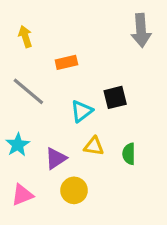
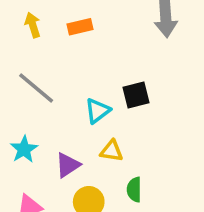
orange rectangle: (66, 62) -> (80, 27), moved
green semicircle: (129, 154) -> (134, 190), moved

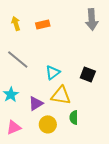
black square: (136, 95) -> (88, 74), moved, turned 35
yellow triangle: (111, 151) -> (61, 95), size x1.5

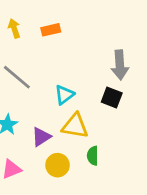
gray arrow: (92, 19) -> (120, 65), moved

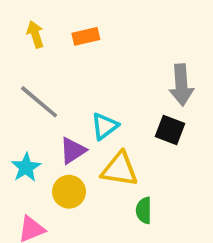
purple triangle: (41, 137) -> (73, 151), moved
yellow circle: (58, 165) -> (69, 192), moved

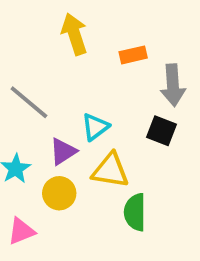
yellow arrow: (35, 34) -> (74, 34), moved, size x1.5
orange rectangle: (86, 36) -> (133, 55), moved
green semicircle: (144, 210) -> (135, 212), size x1.4

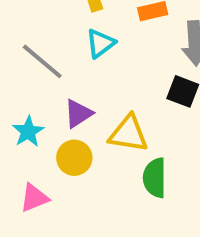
cyan triangle: (95, 127) -> (100, 43), moved

